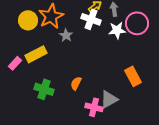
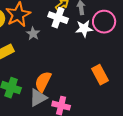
orange semicircle: (76, 83) -> (43, 82), size x1.5
gray triangle: (109, 99) -> (38, 98), moved

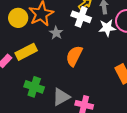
orange semicircle: (43, 82) -> (74, 56), moved

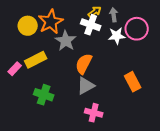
gray star: (56, 33) -> (66, 41), size x1.5
gray triangle: (61, 97) -> (86, 86), moved

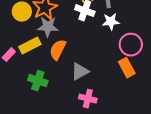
pink circle: (137, 29) -> (131, 45), moved
gray star: (66, 41) -> (48, 27), moved, turned -30
orange semicircle: (84, 64) -> (58, 50), moved

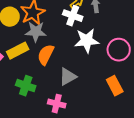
white star: (111, 22) -> (87, 41), moved, size x1.4
orange rectangle: (127, 68) -> (115, 86), moved
pink cross: (88, 99) -> (57, 104), moved

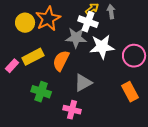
gray star: (36, 32) -> (76, 38), moved

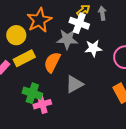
yellow circle: (25, 23) -> (16, 35), moved
white star: (102, 47) -> (93, 48), size x0.7
pink cross: (72, 110) -> (42, 104), moved, turned -30

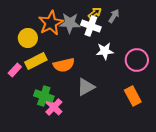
gray arrow: (102, 13) -> (114, 16), turned 40
gray star: (67, 39) -> (70, 23), moved
orange semicircle: (52, 62) -> (64, 65), turned -130
pink cross: (42, 104) -> (54, 107), turned -30

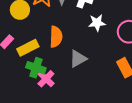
yellow rectangle: (36, 61) -> (28, 48), moved
orange semicircle: (64, 65) -> (56, 37), turned -75

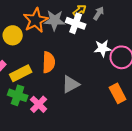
white star: (97, 23) -> (103, 48), moved
green cross: (36, 68) -> (18, 95), moved

